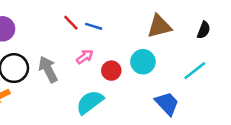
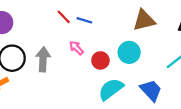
pink arrow: (85, 57) -> (76, 48), turned -98
gray arrow: (48, 69) -> (43, 59), turned 30
cyan semicircle: (90, 102) -> (111, 89), moved

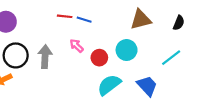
red line: (64, 17) -> (65, 16), turned -40

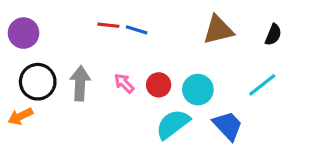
pink arrow: (77, 46) -> (124, 83), moved
cyan circle: (127, 50) -> (198, 90), moved

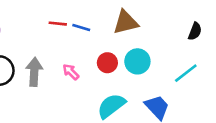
brown triangle: (218, 30) -> (126, 22), moved
red circle: (159, 85) -> (107, 63), moved
cyan circle: (198, 90) -> (137, 61), moved

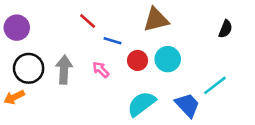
red line: (58, 24) -> (88, 21), turned 36
blue line: (81, 27) -> (113, 41), moved
cyan line: (186, 73) -> (215, 85), moved

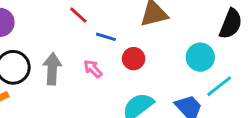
black semicircle: (225, 29) -> (231, 24), size x1.5
cyan circle: (168, 59) -> (200, 57), moved

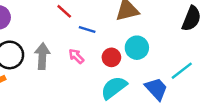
cyan circle: (200, 57) -> (137, 48), moved
red circle: (134, 59) -> (111, 57), moved

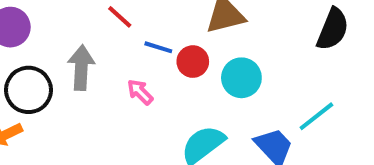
gray arrow: (42, 56) -> (81, 68), moved
red circle: (111, 57) -> (193, 62), moved

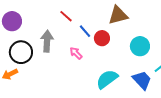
blue line: (158, 47) -> (85, 31), turned 32
cyan circle: (241, 78) -> (140, 46), moved

